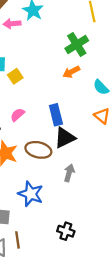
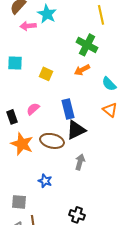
green cross: (77, 44) -> (87, 45), turned -30
yellow square: (15, 76) -> (46, 74), moved, turned -32
blue star: (31, 194) -> (45, 181), size x0.6

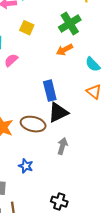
green cross: (87, 45) -> (70, 24), turned 30
yellow square: (46, 74) -> (27, 28), moved
pink semicircle: (33, 109) -> (11, 60), moved

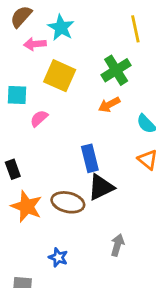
yellow square: (27, 28) -> (60, 76), size x1.6
gray arrow: (62, 146) -> (117, 245), moved

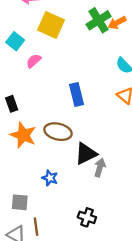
cyan square: (17, 95) -> (15, 41), turned 36
orange arrow: (109, 105) -> (117, 23), moved
black triangle: (101, 187) -> (86, 154), moved

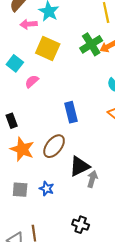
brown ellipse: (58, 132) -> (54, 146), turned -65
gray square: (20, 202) -> (20, 190), moved

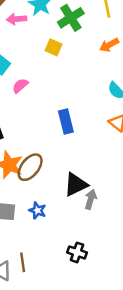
green cross: (91, 44) -> (71, 18), moved
yellow square: (48, 49) -> (54, 47), moved, size x0.6
brown ellipse: (54, 146) -> (30, 167), moved

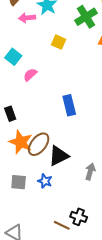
green cross: (71, 18) -> (86, 17), moved
black triangle: (76, 185) -> (59, 156), moved
brown line: (23, 262) -> (62, 225), moved, turned -56

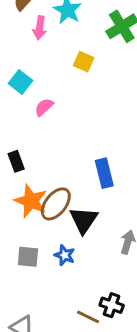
pink arrow: (27, 18) -> (40, 28), turned -77
blue rectangle: (69, 105) -> (104, 173), moved
black triangle: (59, 156) -> (84, 220), turned -30

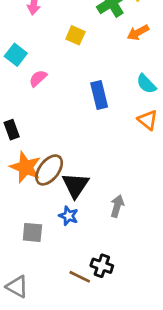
blue rectangle: (104, 173) -> (99, 95), moved
blue star: (65, 255) -> (69, 216), moved
gray square: (28, 257) -> (32, 232), moved

